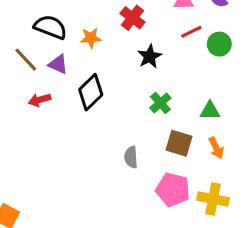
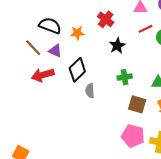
red arrow: (40, 100) -> (43, 75), size x1.5
green cross: (160, 103) -> (125, 77), turned 32
gray semicircle: (131, 157) -> (90, 91), moved

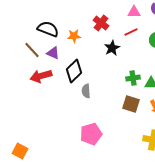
red line: (146, 29) -> (131, 32), moved
green cross: (125, 77) -> (133, 78), moved
pink pentagon: (133, 136) -> (91, 134), moved, turned -30

